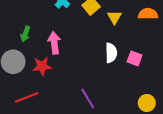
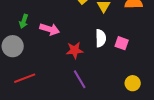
pink arrow: (54, 43) -> (50, 29), turned 114
red star: (42, 66) -> (75, 50), moved

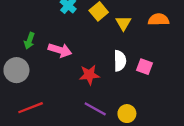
purple line: (80, 79) -> (95, 109), turned -30
yellow circle: (133, 83) -> (127, 114), moved

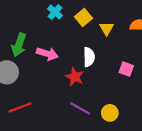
green arrow: (29, 41) -> (19, 45), size x1.5
white semicircle: (120, 61) -> (89, 57), moved
red star: (89, 75) -> (75, 77), turned 30

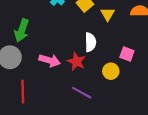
pink arrow: (47, 54) -> (50, 60), moved
red line: (20, 107) -> (23, 92), turned -70
yellow circle: (110, 113) -> (111, 71), moved

